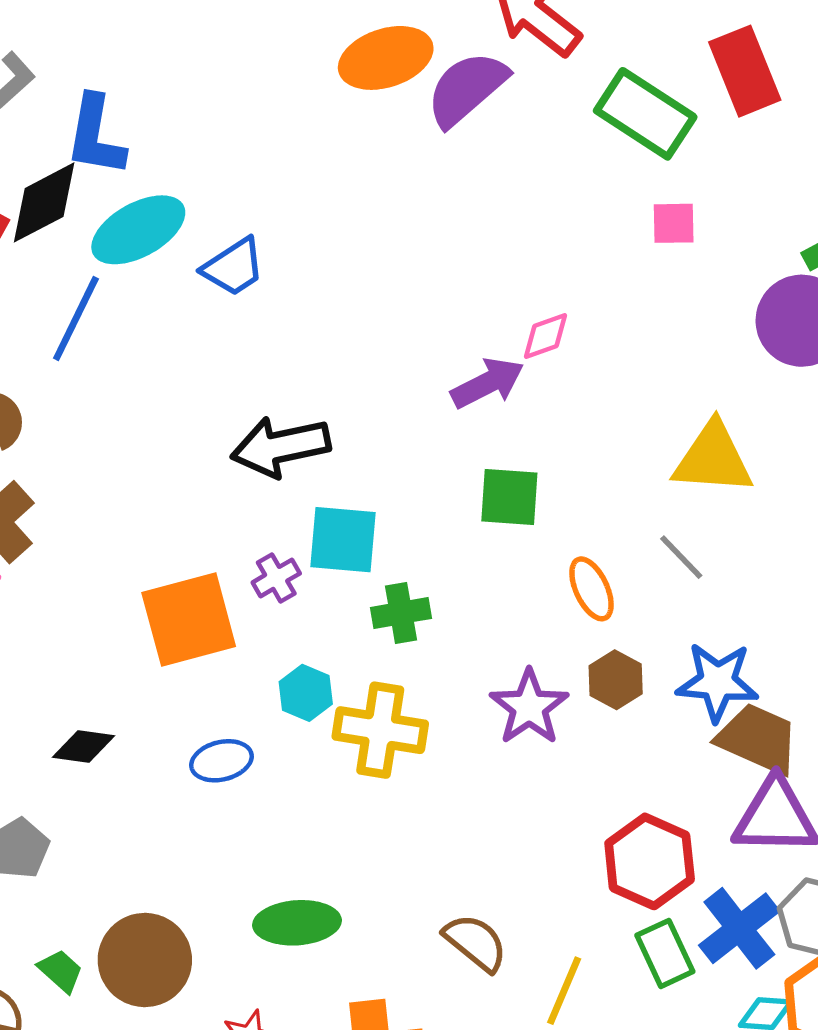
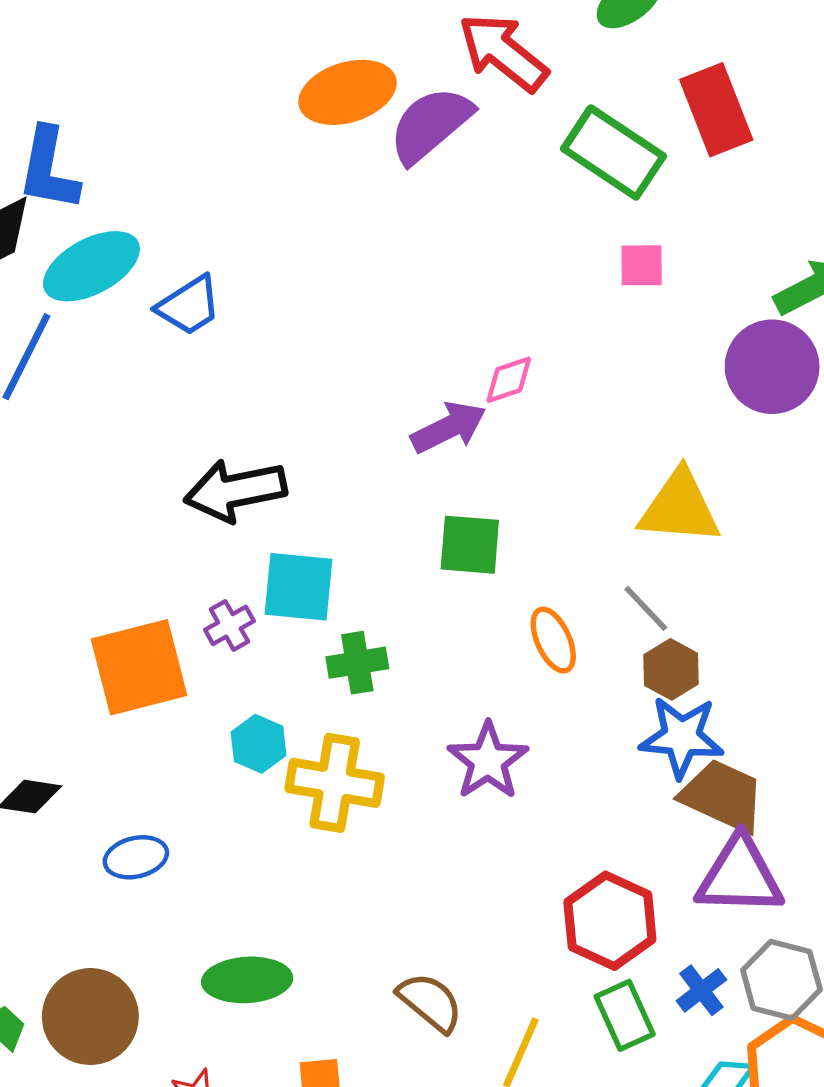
brown hexagon: (616, 680) -> (671, 669), moved
blue ellipse: (221, 761) -> (136, 857), moved
blue cross: (739, 928) -> (701, 990), size x0.6

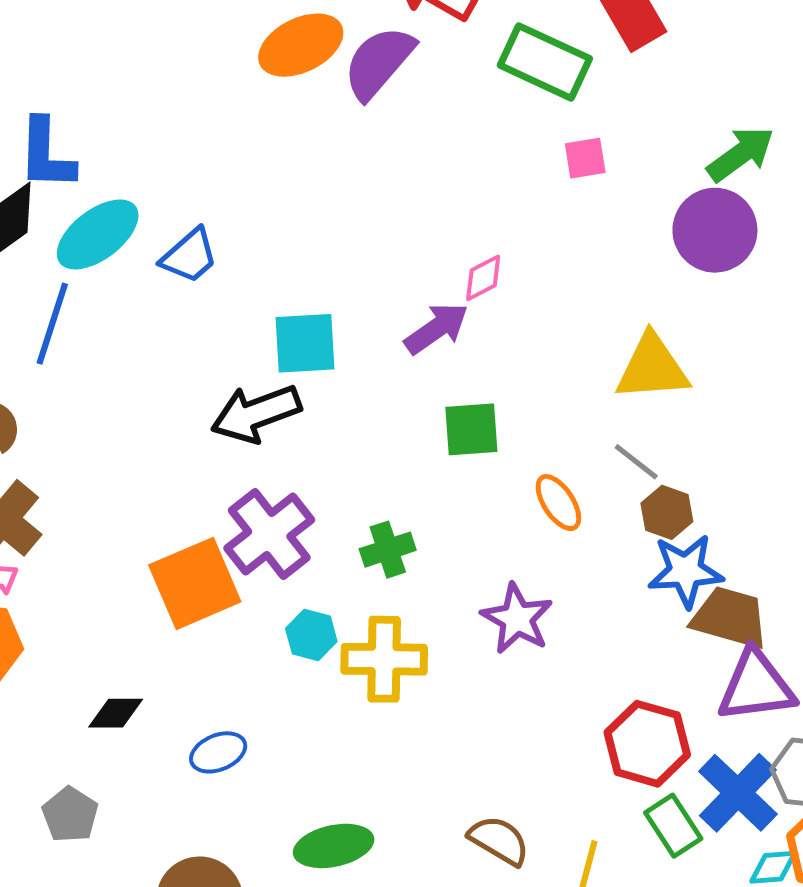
cyan square: (298, 587) -> (305, 343), moved
purple cross: (229, 625) -> (269, 534), size x2.0
blue cross: (701, 990) -> (738, 793), size x1.8

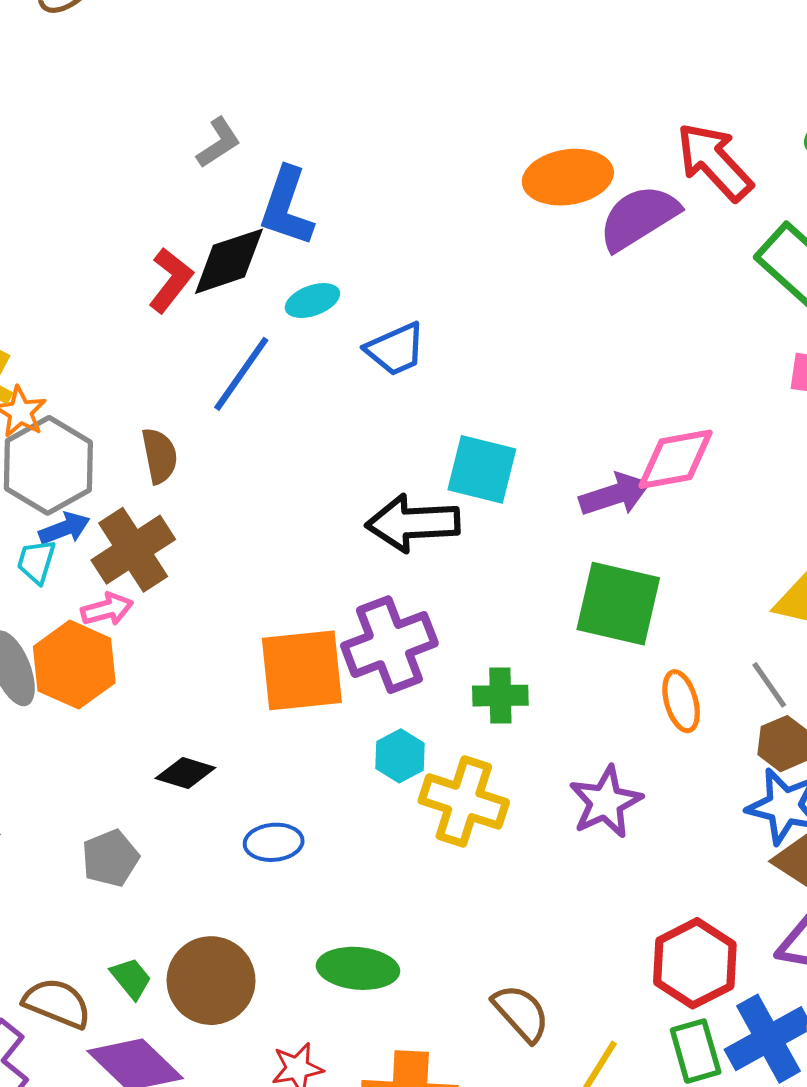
cyan ellipse: (98, 234) -> (312, 301), size x0.6
pink diamond: (483, 278) -> (676, 459), size x1.6
green square: (471, 429) -> (618, 604), size x1.4

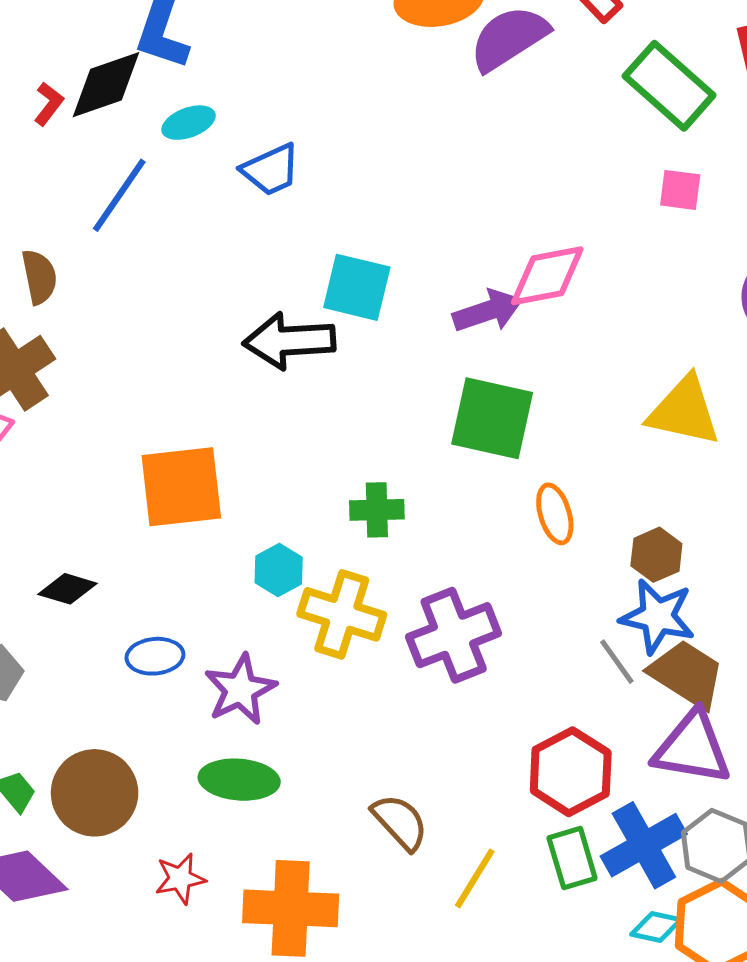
red L-shape: (171, 280) -> (49, 104), size x0.7
purple cross: (389, 645) -> (454, 635), moved
gray line: (769, 685) -> (617, 662), moved
purple star: (606, 802) -> (240, 689), moved

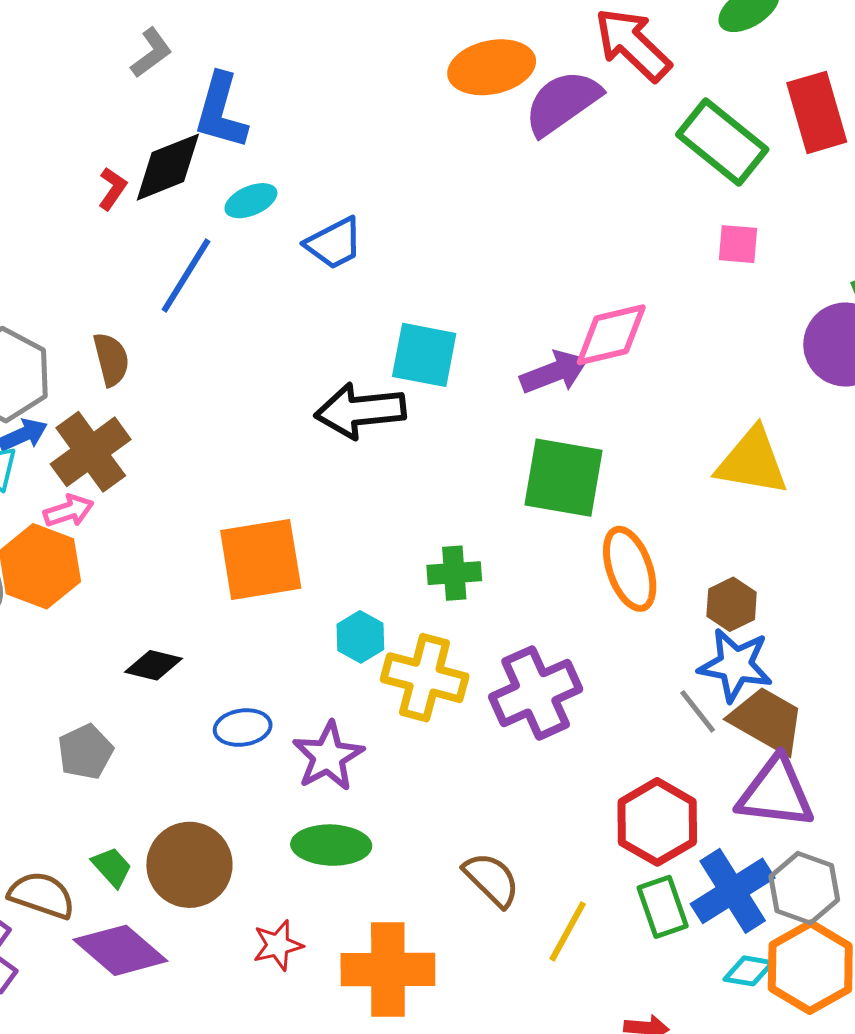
orange ellipse: (555, 514) -> (630, 569), size x1.4

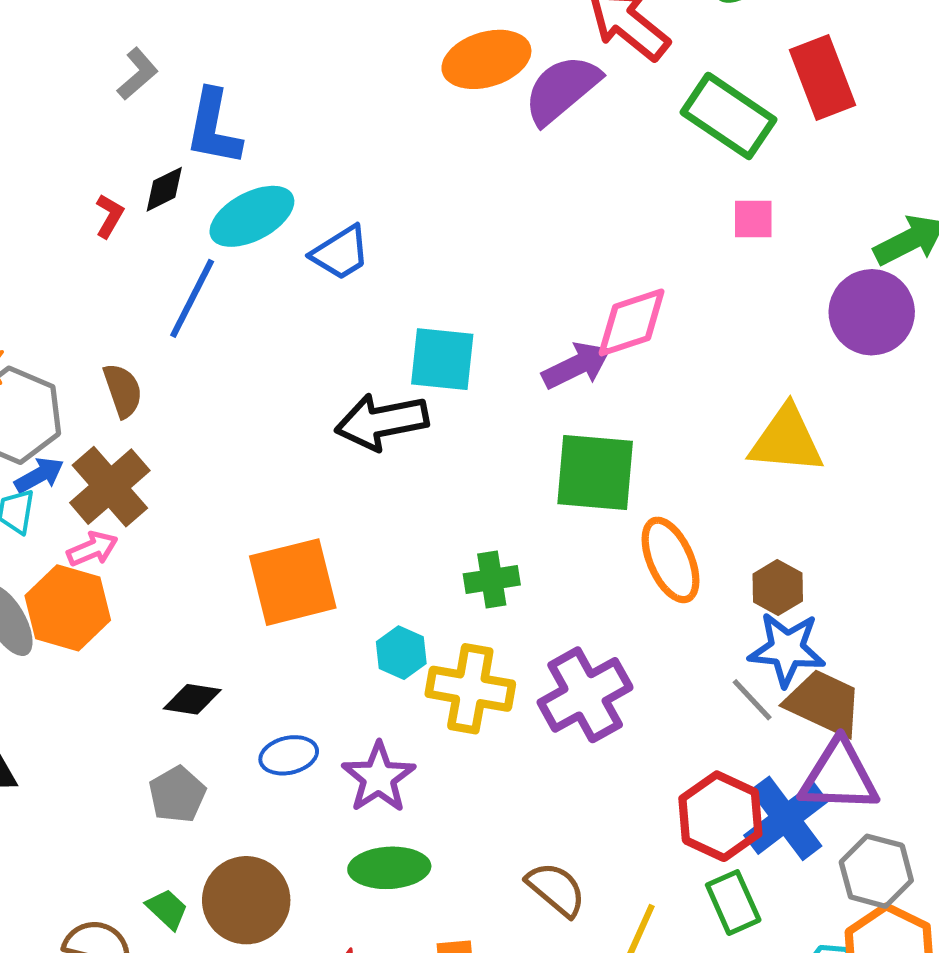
black diamond: (168, 167) -> (164, 189), size x0.6
cyan ellipse: (251, 201) -> (252, 216), size x1.6
gray pentagon: (85, 752) -> (177, 794), moved
blue cross: (733, 891) -> (786, 818), moved

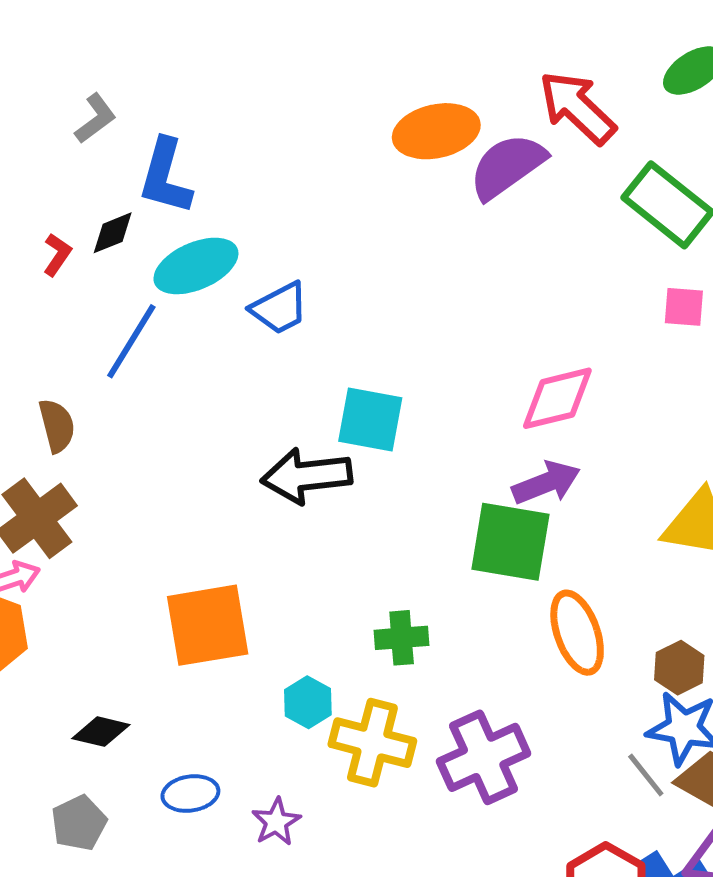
purple arrow: (576, 366) -> (546, 483), moved
purple star: (379, 777) -> (276, 822), size x0.7

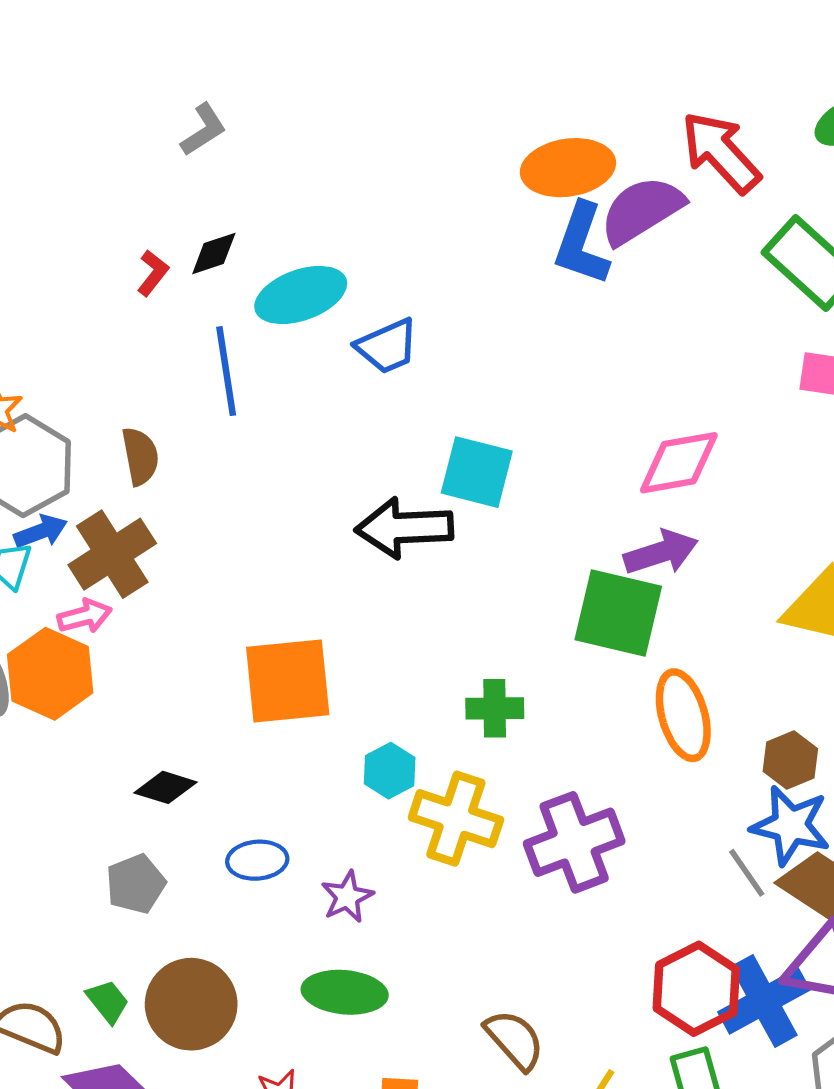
blue L-shape: (165, 177) -> (582, 244), moved
blue line: (131, 341) -> (226, 371), turned -44

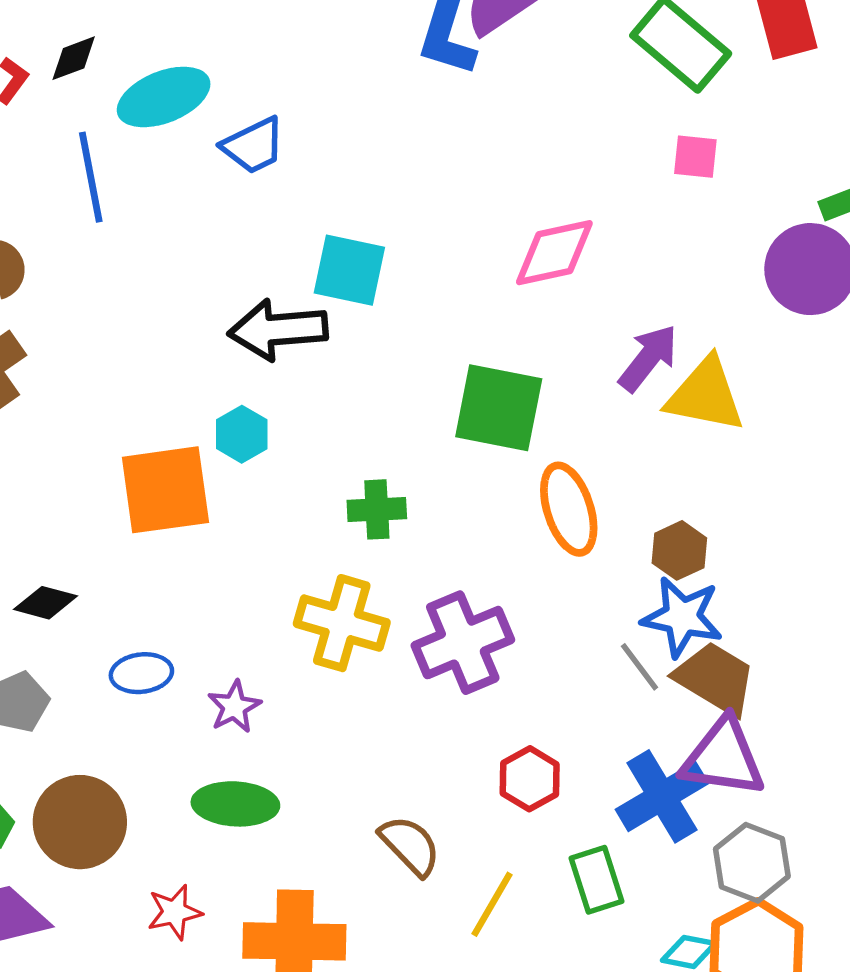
purple arrow: (661, 552) -> (648, 358), moved, turned -32
cyan hexagon: (390, 771) -> (242, 434), moved
red hexagon: (696, 989) -> (530, 779), moved, size x0.7

